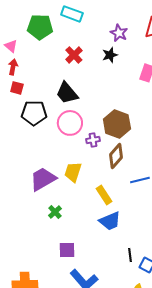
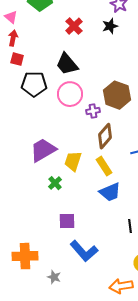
brown diamond: (116, 156) -> (105, 136), moved
yellow trapezoid: (73, 172) -> (73, 161), moved

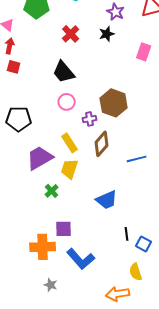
black pentagon: (34, 84) -> (19, 119), moved
pink circle: (70, 94) -> (67, 102), size x0.7
yellow rectangle: (104, 166) -> (70, 143), moved
orange cross: (25, 256) -> (43, 247), moved

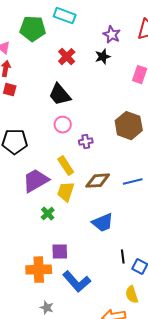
brown hexagon: (114, 103) -> (129, 126), moved
brown diamond: (102, 144) -> (98, 181), moved, turned 45

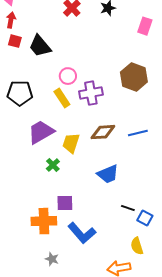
black trapezoid: (60, 95) -> (40, 46), moved
purple cross: (86, 142) -> (91, 93), size x1.6
yellow rectangle: (66, 166) -> (62, 98), moved
black line: (123, 257) -> (128, 208), turned -64

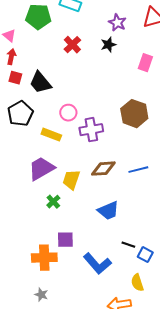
black pentagon: (20, 93) -> (20, 114), moved, turned -30
yellow rectangle: (62, 98) -> (51, 135), moved, turned -36
blue L-shape: (82, 233) -> (97, 264), moved
gray star: (52, 259) -> (41, 295), moved

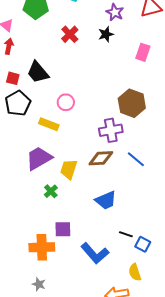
red square: (15, 78) -> (13, 78), moved
purple cross: (91, 130) -> (111, 130), moved
blue line: (138, 170) -> (136, 159), turned 54

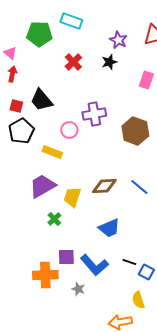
purple cross: (111, 130) -> (94, 114), moved
blue L-shape: (95, 253) -> (94, 265), moved
gray star: (39, 284) -> (78, 289), moved

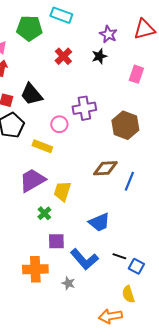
brown diamond: (104, 186) -> (105, 168), moved
blue line: (139, 187) -> (129, 181), turned 72
purple square: (66, 257) -> (56, 241), moved

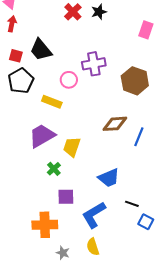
black star: (99, 56) -> (99, 12), moved
black line: (119, 256) -> (132, 204), moved
blue L-shape: (84, 259) -> (94, 215), turned 100
gray star: (68, 283) -> (63, 253), moved
yellow semicircle: (128, 294) -> (93, 247), moved

